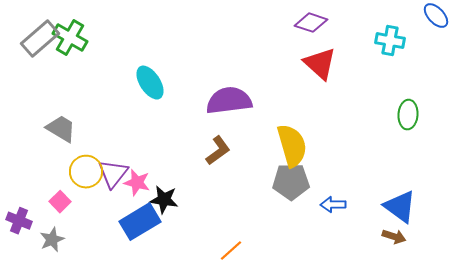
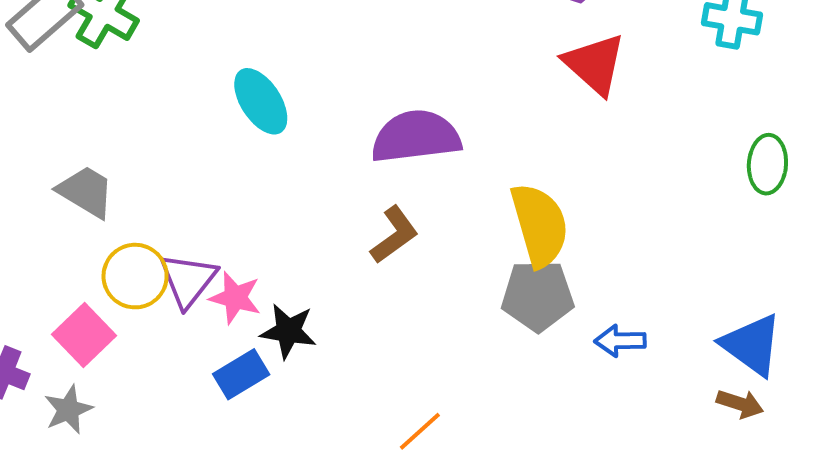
pink square: (60, 202) -> (84, 335), size x1.4
blue rectangle: (140, 222) -> (241, 374), size x0.7

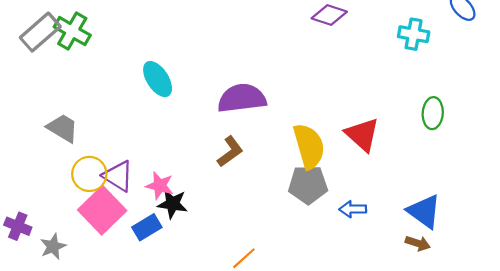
red triangle: (595, 64) -> (362, 134), moved
purple triangle: (188, 280) -> (118, 176), turned -36
pink star: (235, 298) -> (160, 186), moved
pink square: (84, 335) -> (102, 210), moved, size x1.4

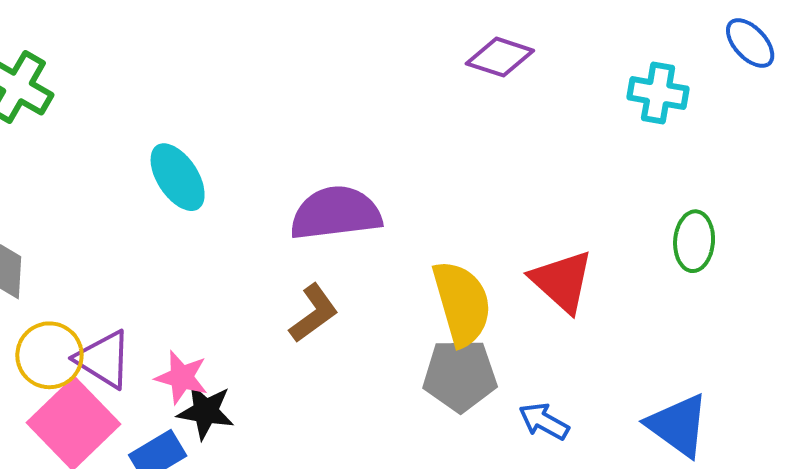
blue arrow: (353, 209) -> (544, 421), turned 30

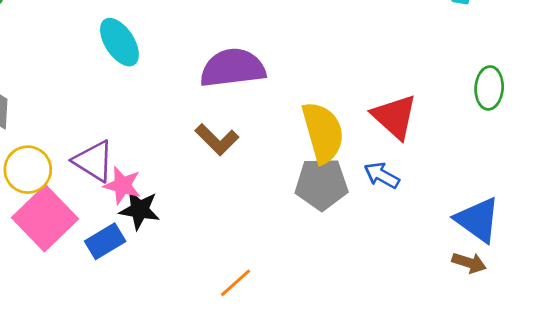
brown L-shape: (314, 313) -> (217, 140), turned 81
purple triangle: (104, 359) -> (94, 161), moved
blue arrow: (544, 421) -> (382, 175), moved

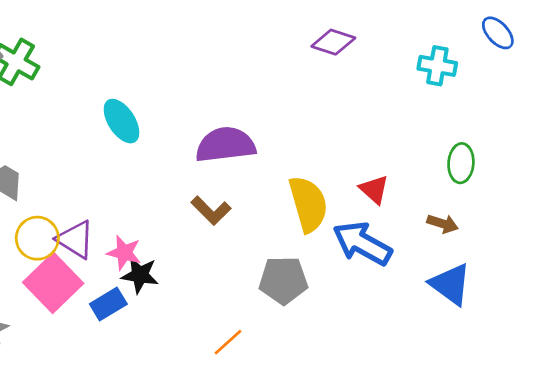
red triangle: (395, 117) -> (374, 189), size x0.7
purple triangle: (94, 161) -> (75, 239), moved
blue arrow: (382, 175) -> (362, 243), size x1.8
gray pentagon: (321, 184) -> (283, 280), moved
brown arrow: (469, 263) -> (443, 224), moved

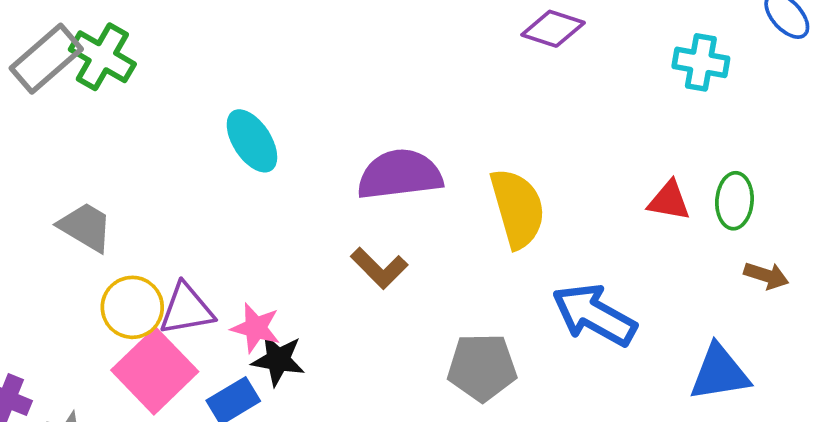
red triangle: (374, 189) -> (669, 201), moved, turned -32
yellow semicircle: (308, 204) -> (518, 208), moved
brown arrow: (443, 224) -> (766, 276), moved
purple triangle: (75, 239) -> (187, 309), turned -42
blue triangle: (450, 284) -> (720, 373), turned -45

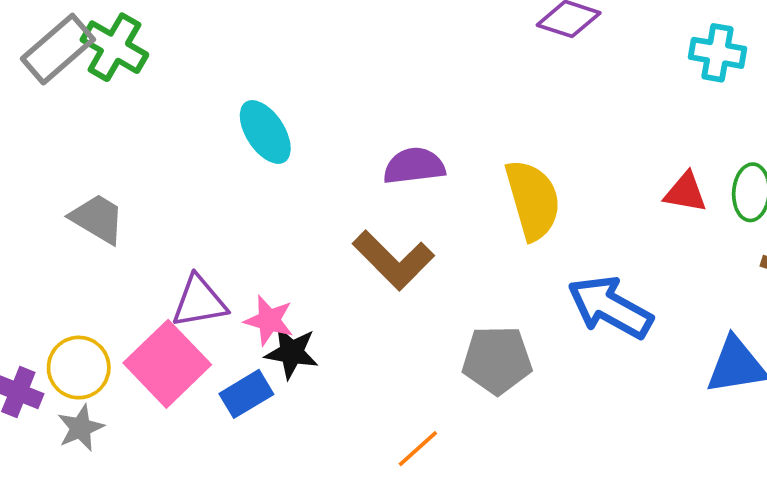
purple semicircle: (400, 175) -> (414, 166), size x0.7
brown L-shape: (379, 268) -> (393, 260), size x1.4
yellow circle: (132, 307) -> (79, 368), moved

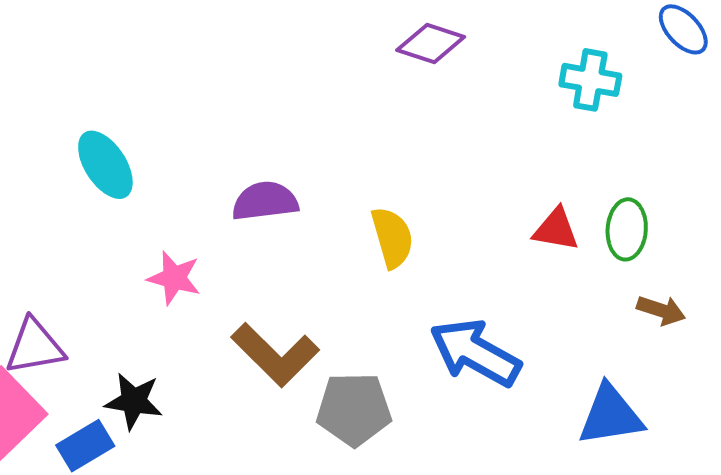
yellow semicircle: (533, 200) -> (392, 238), size x0.7
brown L-shape: (393, 260) -> (275, 355), moved
pink star: (269, 320) -> (174, 278), moved

